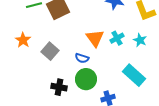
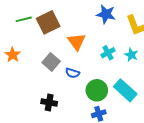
orange triangle: (95, 38) -> (76, 42), moved
gray square: (50, 51) -> (51, 62), moved
green circle: (86, 79) -> (97, 90), moved

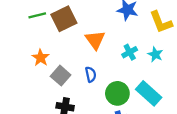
orange star: (13, 55) -> (41, 58), moved
gray square: (51, 62) -> (61, 76), moved
blue semicircle: (72, 73) -> (91, 74), turned -120

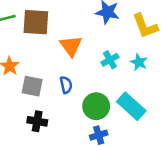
brown square: (64, 19) -> (36, 22), turned 30
gray square: (61, 76) -> (32, 86), turned -30

